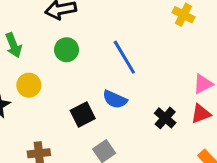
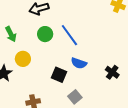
blue line: (124, 57) -> (69, 35), moved
black square: (83, 114) -> (59, 75), turned -35

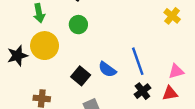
blue line: (69, 35) -> (138, 61), moved
yellow circle: (23, 59) -> (45, 46), size x1.5

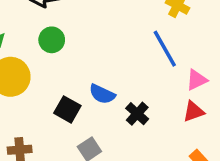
blue line: (138, 61) -> (165, 49), moved
black cross: (142, 91) -> (137, 114), moved

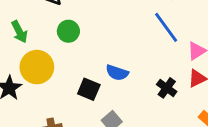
black cross: (137, 114) -> (167, 88), moved

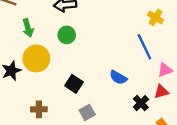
blue semicircle: (117, 73) -> (118, 77), moved
black cross: (167, 88) -> (141, 103), moved

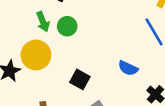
green arrow: (28, 28) -> (43, 22), moved

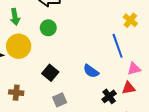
green arrow: (43, 22) -> (15, 17), moved

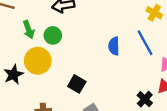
green circle: (48, 28) -> (53, 35), moved
blue semicircle: (91, 71) -> (114, 46), moved, turned 63

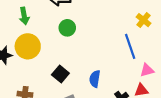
green circle: (53, 35) -> (67, 28), moved
blue semicircle: (114, 46) -> (95, 79), moved

